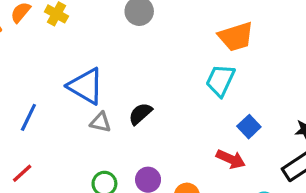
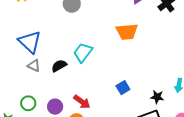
cyan trapezoid: (220, 80) -> (83, 52), moved
red arrow: (231, 159) -> (82, 102), moved

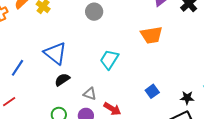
gray triangle: (34, 66) -> (90, 94), moved
black semicircle: (59, 66) -> (62, 80), moved

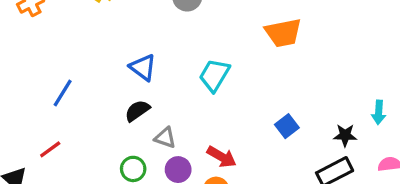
blue triangle: (55, 53) -> (143, 67), moved, size x0.7
gray triangle: (90, 94) -> (165, 138), moved

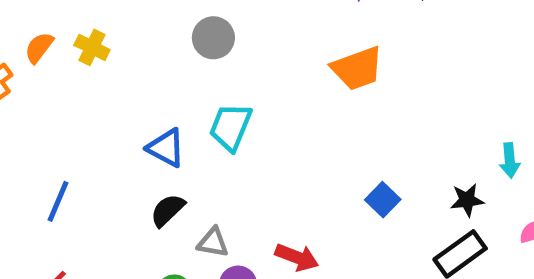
cyan trapezoid: (214, 75) -> (231, 127), moved

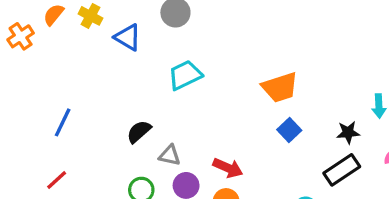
orange trapezoid: (357, 68) -> (280, 87), moved
cyan trapezoid: (231, 127) -> (185, 75), turned 40
blue triangle: (166, 148) -> (128, 37), moved

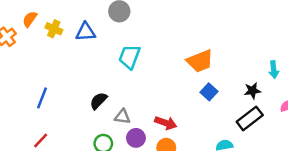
yellow cross: (90, 16) -> (54, 29), moved
blue triangle: (128, 37) -> (85, 32), turned -30
cyan trapezoid: (185, 75) -> (130, 57), turned -40

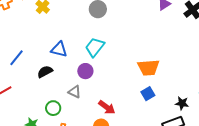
blue triangle: (85, 32) -> (59, 49), moved
black semicircle: (98, 101) -> (45, 72), moved
purple circle: (136, 138) -> (85, 71), moved

